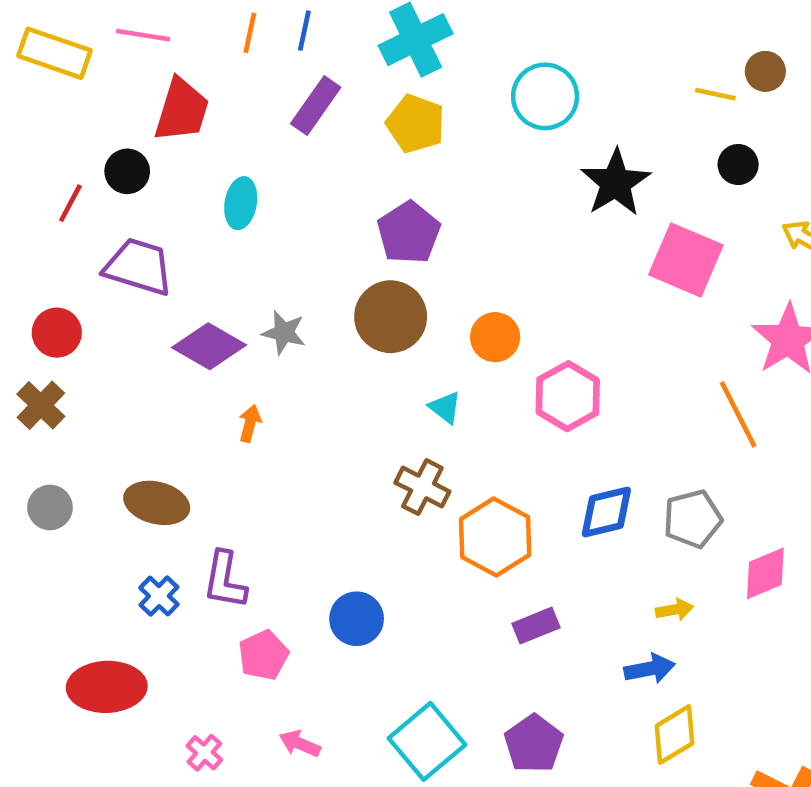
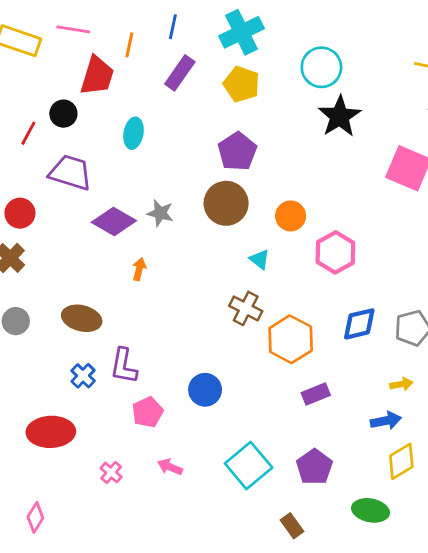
orange line: (250, 33) -> (129, 45), moved
black star: (615, 183) -> (340, 116), moved

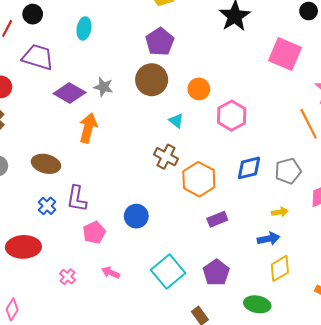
orange arrow: (139, 269) -> (88, 128), size x1.8

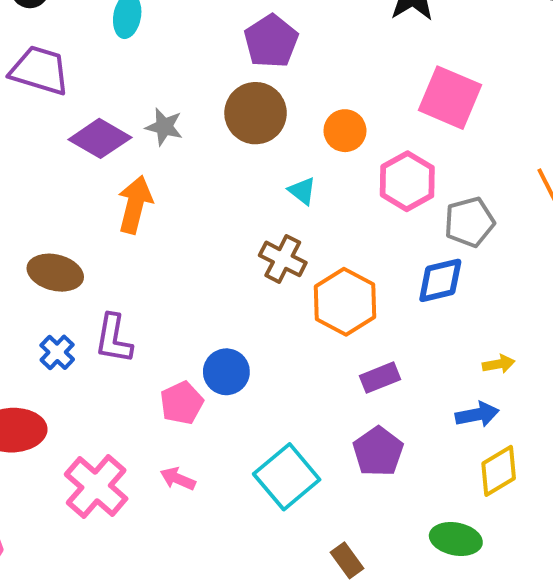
pink square: (285, 54) -> (450, 98), moved
gray pentagon: (288, 171) -> (469, 222), moved
pink pentagon: (94, 233) -> (182, 403), moved
purple pentagon: (216, 273) -> (378, 451), moved
pink cross: (68, 277) -> (96, 487), size x2.0

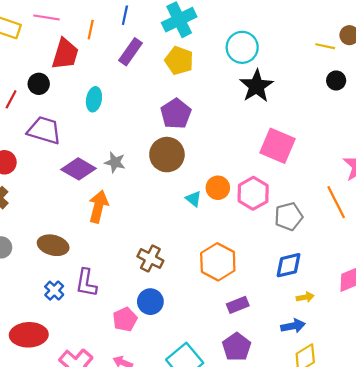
orange circle: (345, 131) -> (218, 188), moved
brown cross: (283, 259) -> (150, 258), moved
blue diamond: (440, 280) -> (289, 265), moved

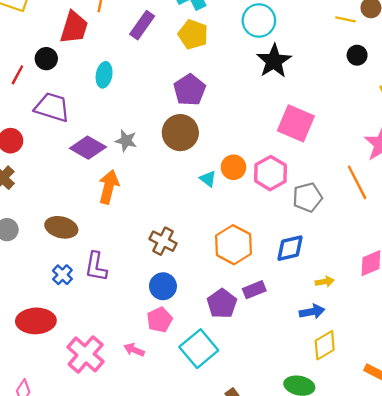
blue diamond: (289, 265) -> (290, 248), moved
pink pentagon: (125, 319) -> (160, 320), moved
purple pentagon: (237, 347) -> (222, 304), moved

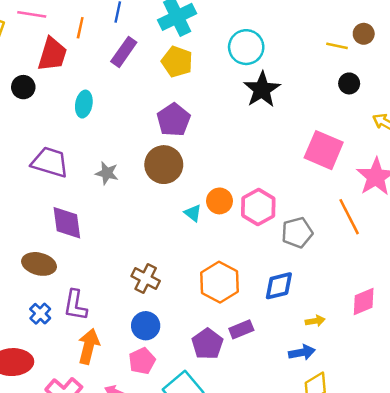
purple trapezoid: (52, 107) -> (50, 162), moved
pink square: (296, 123) -> (324, 150), moved
purple diamond: (88, 148) -> (67, 223), moved, turned 52
orange arrow: (109, 187) -> (89, 346), moved

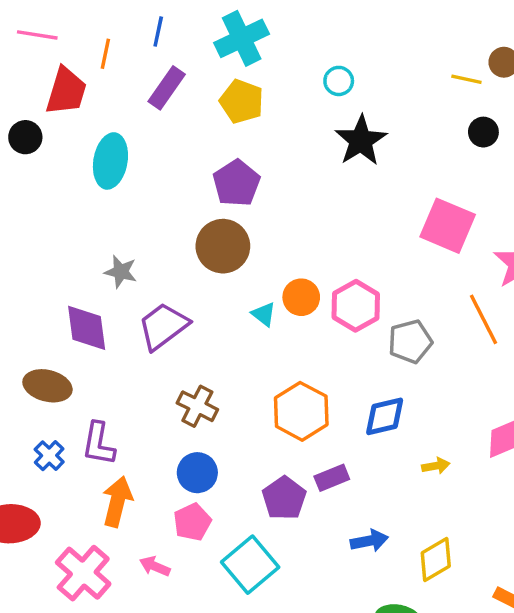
cyan circle: (246, 47) -> (339, 81), size x0.6
cyan ellipse: (84, 104) -> (110, 161), size x1.4
purple trapezoid: (50, 162) -> (163, 326), moved, turned -54
gray star: (107, 173) -> (121, 272), moved
blue arrow: (302, 352) -> (369, 541), moved

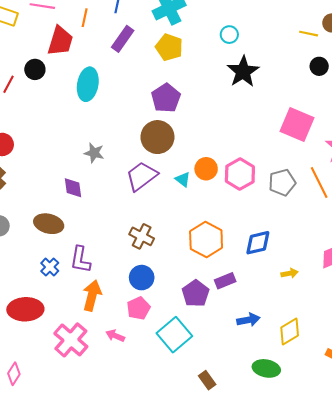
purple trapezoid: (163, 326) -> (142, 176), moved
purple diamond: (87, 328) -> (73, 188), size x0.7
gray pentagon: (410, 342) -> (282, 182), moved

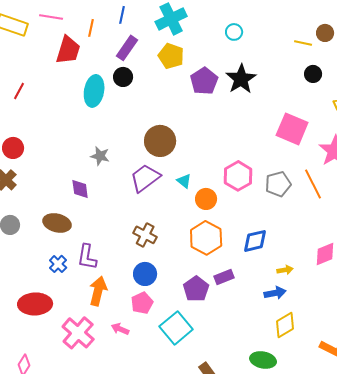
cyan circle: (229, 35) -> (234, 32), moved
black circle: (35, 69) -> (123, 77), moved
purple pentagon: (166, 98) -> (204, 81), moved
orange circle: (206, 169) -> (206, 199), moved
blue arrow: (248, 320) -> (275, 293), moved

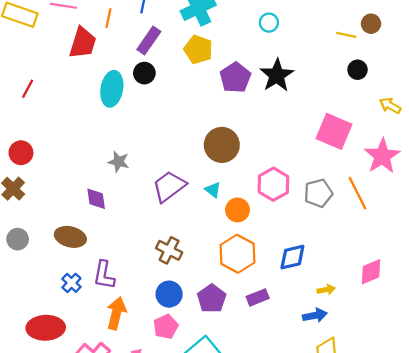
brown circle: (160, 141) -> (222, 145), moved
purple pentagon: (196, 289) -> (212, 299), moved

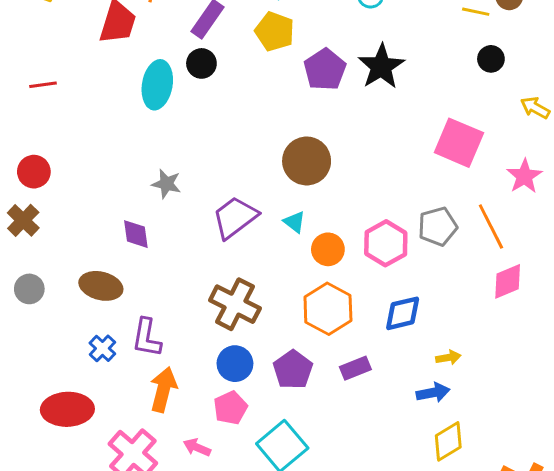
red line: (28, 89) -> (43, 85), turned 54
pink star: (382, 156) -> (524, 176), size x0.7
pink hexagon: (273, 184) -> (386, 243), moved
brown cross: (169, 250) -> (235, 304), size x1.4
pink diamond: (371, 272) -> (508, 281), moved

